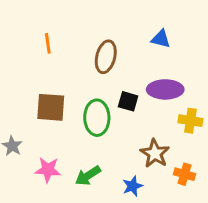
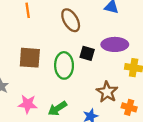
brown ellipse: (106, 57) -> (71, 20), turned -45

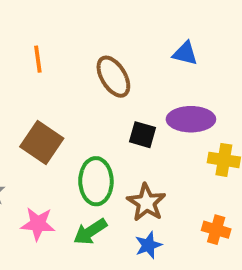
brown square: (30, 58) -> (42, 142), turned 30
green ellipse: (64, 65) -> (96, 181), moved
brown star: (107, 92) -> (146, 203), moved

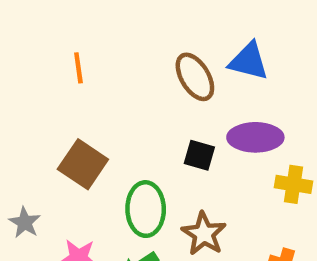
blue triangle: (185, 53) -> (249, 61), size x1.4
brown ellipse: (113, 77) -> (195, 77), moved

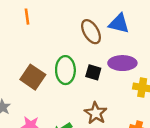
orange line: (78, 68) -> (27, 17), moved
green ellipse: (146, 209) -> (65, 70), moved

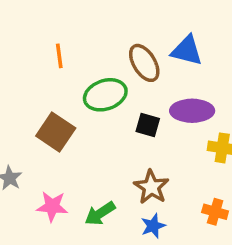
orange line: (27, 17) -> (59, 56), moved
green ellipse: (65, 70) -> (105, 95), moved, turned 72

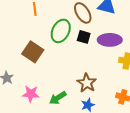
green ellipse: (105, 95) -> (61, 31), turned -45
black square: (148, 125) -> (84, 37), moved

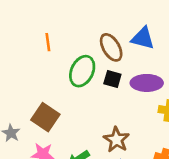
brown square: (33, 52) -> (45, 117), moved

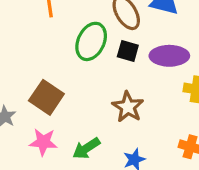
brown star: (116, 140) -> (128, 107), moved

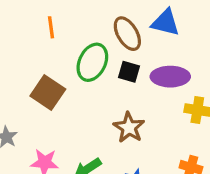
brown square: (46, 97) -> (48, 92), moved

